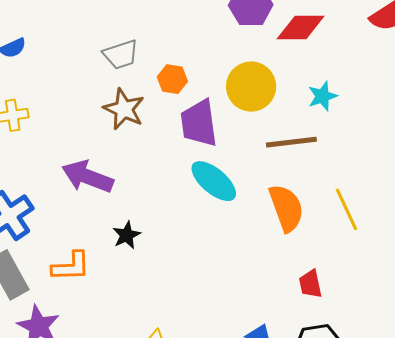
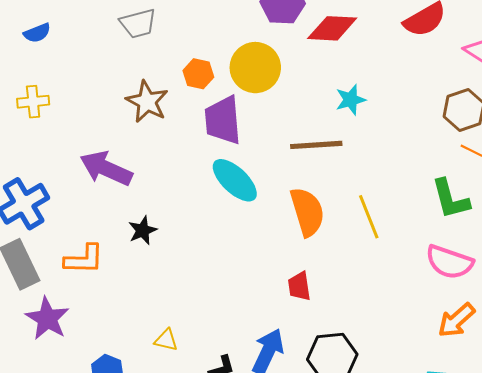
gray trapezoid: (121, 54) -> (138, 23), moved
yellow circle: (251, 87) -> (255, 68), moved
red trapezoid: (310, 284) -> (299, 286), moved

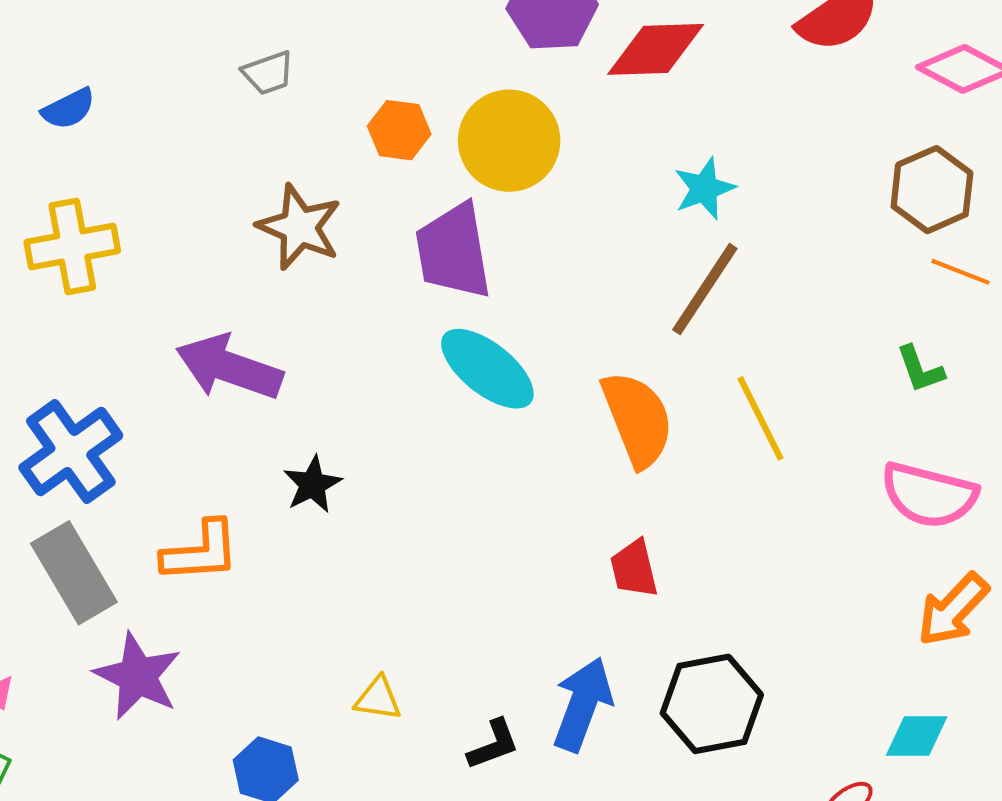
gray trapezoid: (138, 23) -> (268, 73), size x0.7
orange hexagon: (198, 74) -> (399, 130), moved
yellow cross: (33, 102) -> (72, 247), size x1.4
brown line: (316, 145) -> (705, 289), moved, turned -48
green L-shape: (450, 199) -> (920, 369), size x0.6

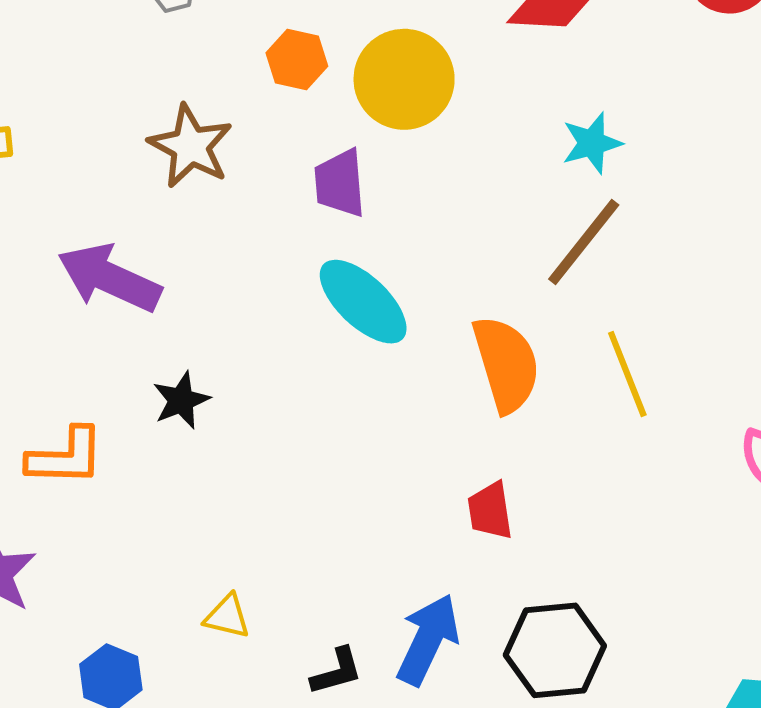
purple trapezoid: (453, 251) -> (340, 183), size x0.7

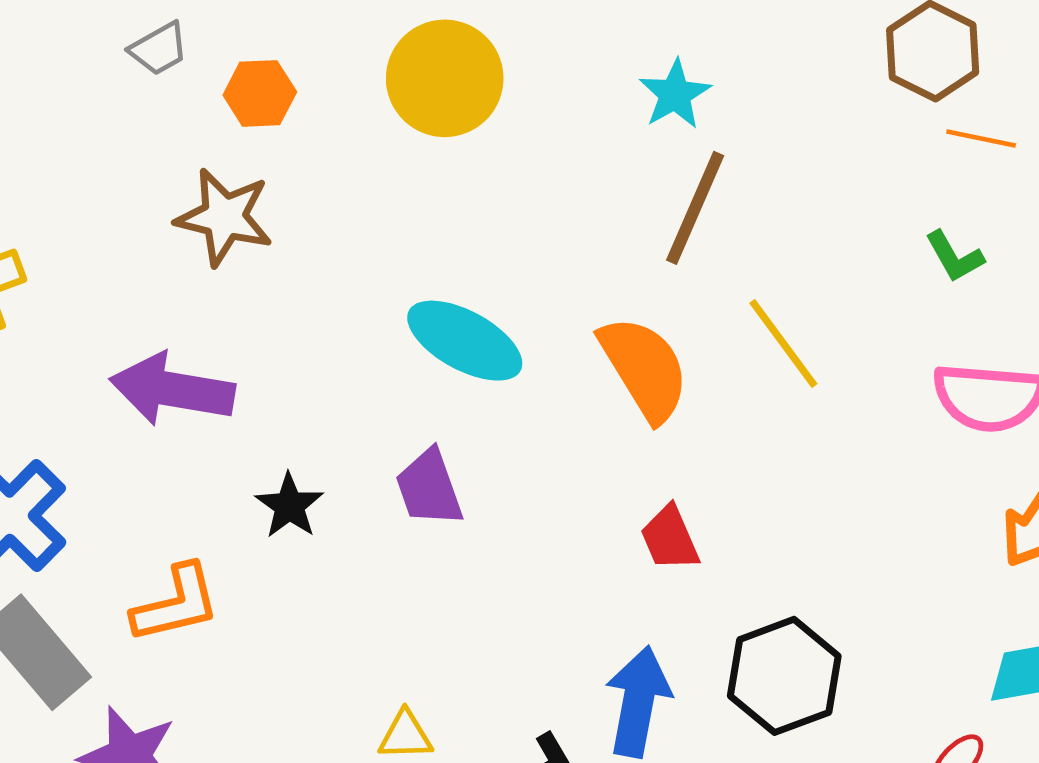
orange hexagon: (297, 60) -> (260, 93), moved
purple trapezoid: (340, 183) -> (429, 488), moved

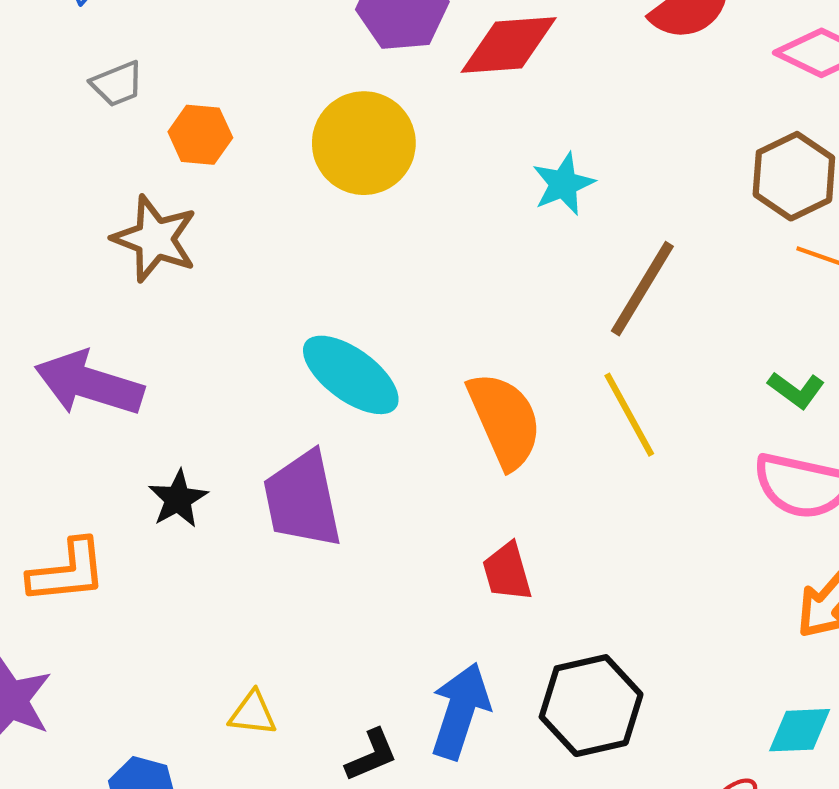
brown line: (695, 208) -> (642, 289), moved
green L-shape: (954, 257) -> (796, 390), moved, turned -32
purple trapezoid: (429, 488) -> (302, 500), size x1.4

